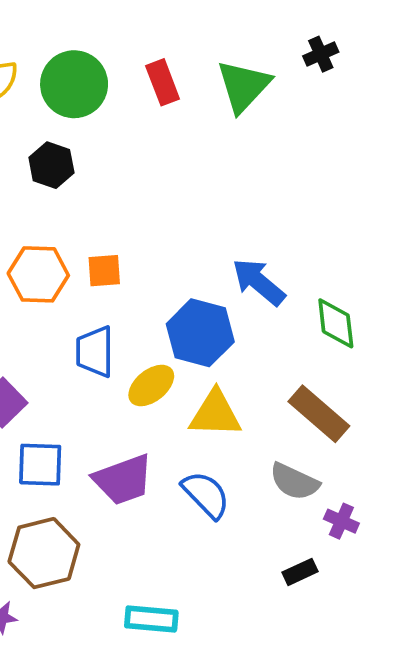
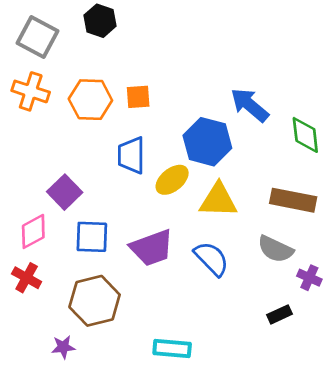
brown rectangle: (319, 414) -> (293, 200), turned -30

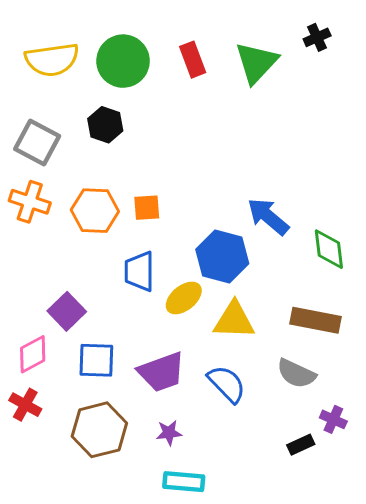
purple cross: (309, 278) -> (333, 419), moved
purple star: (63, 347) -> (169, 433), moved

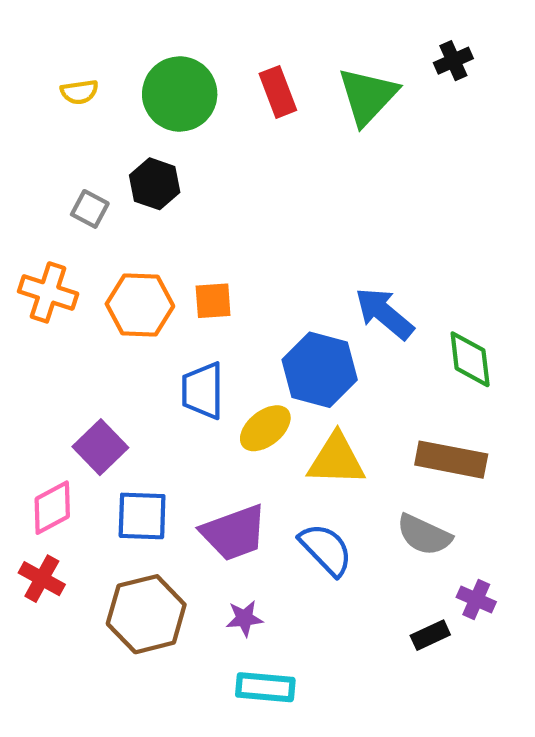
yellow semicircle: (52, 60) -> (79, 92), size x0.5
gray square: (37, 143) -> (90, 209), moved, size x0.6

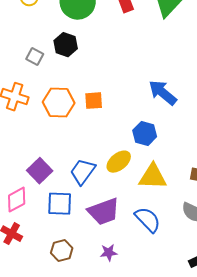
blue arrow: (384, 313) -> (163, 93), moved
blue hexagon: (320, 370) -> (145, 134), size x0.7
blue trapezoid: (203, 391) -> (83, 172), moved, turned 36
brown hexagon: (146, 614) -> (62, 251), size x0.6

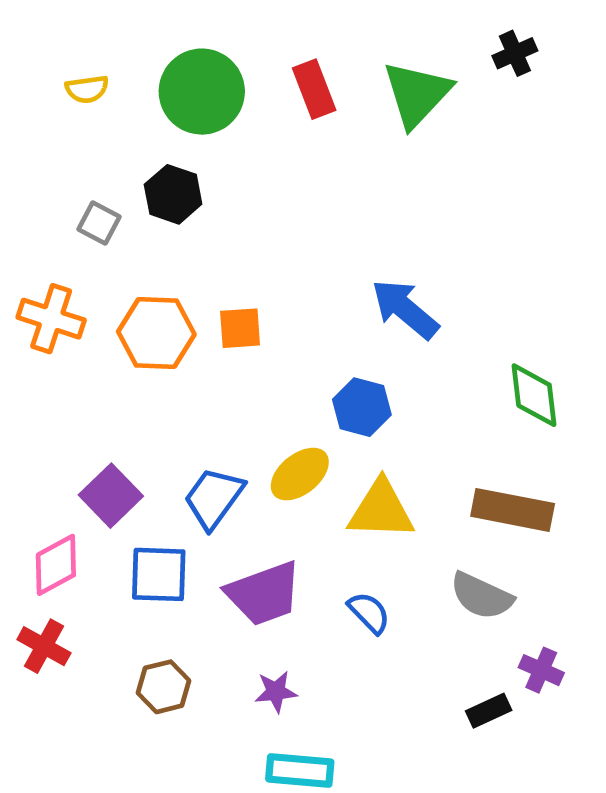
blue semicircle: (148, 220) -> (369, 613), size x0.7

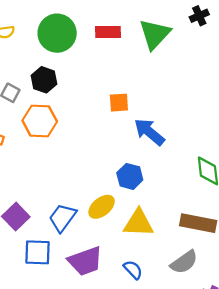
red rectangle: (314, 89) -> (108, 32), turned -70
orange square: (240, 328) -> (119, 103), moved
orange hexagon: (156, 333) -> (40, 121), moved
gray semicircle: (481, 596) -> (184, 262), turned -60

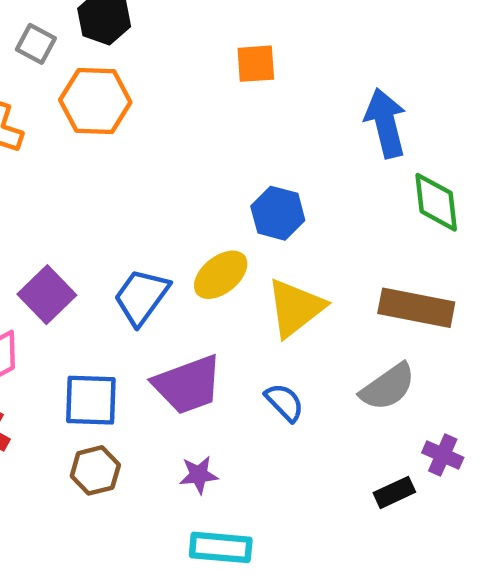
blue arrow: (149, 132) -> (386, 123), moved, turned 36
yellow triangle: (138, 223) -> (295, 308), turned -40
blue square: (38, 252) -> (91, 400), moved

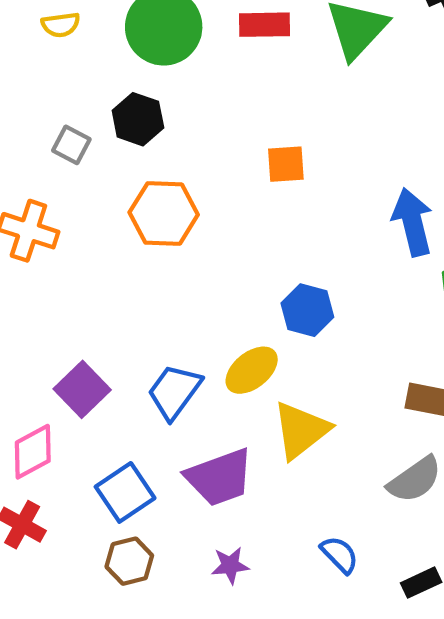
orange hexagon: (95, 101) -> (164, 214), moved
yellow triangle: (295, 308) -> (301, 430), moved
blue square: (91, 400) -> (125, 492), turned -36
blue semicircle: (284, 402) -> (340, 555), moved

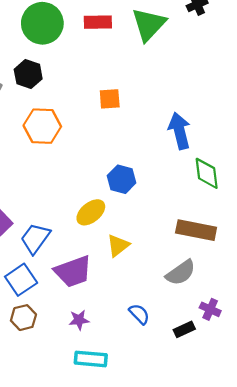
blue trapezoid: (174, 392) -> (35, 238), moved
yellow triangle: (301, 430) -> (118, 245), size x0.7

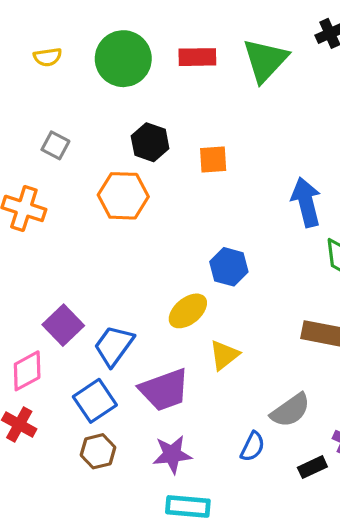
black hexagon: (28, 74) -> (150, 142), moved
gray semicircle: (181, 273) -> (290, 410), moved
blue semicircle: (139, 314) -> (253, 447), turned 70
purple star: (79, 320) -> (172, 454), size x1.4

